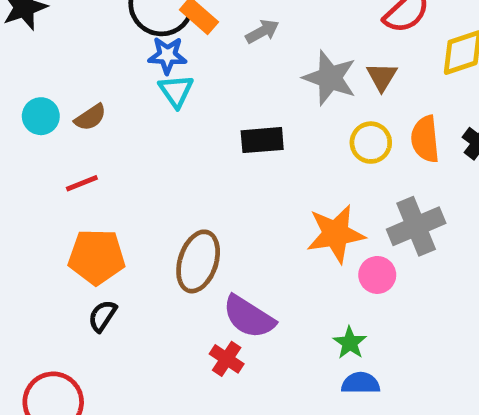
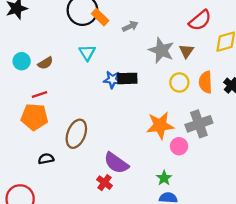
blue star: (167, 55) -> (112, 80), moved
orange pentagon: (97, 257) -> (34, 117), moved
brown ellipse: (198, 261) -> (76, 134), moved
black semicircle: (102, 316) -> (46, 159), turned 42

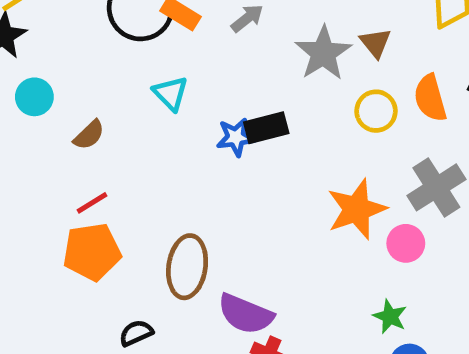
gray star: (161, 50) -> (323, 53), turned 30
cyan circle: (22, 61) -> (34, 97), moved
purple semicircle: (116, 163) -> (245, 314), moved

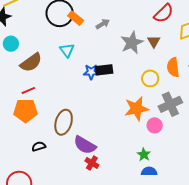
yellow circle: (376, 111) -> (150, 78), moved
brown semicircle: (89, 135) -> (31, 63), size x1.6

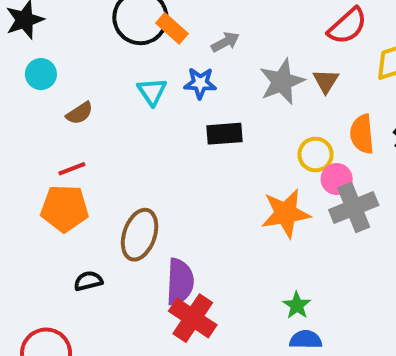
brown semicircle: (31, 63) -> (80, 113), size x0.6
blue star: (91, 72) -> (200, 83), moved
pink circle: (155, 125) -> (337, 179), moved
purple semicircle: (85, 145) -> (180, 282), turned -120
red cross: (92, 163) -> (193, 318), size x1.6

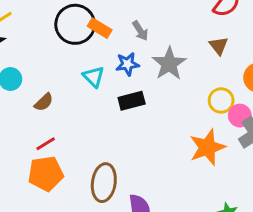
gray arrow: (225, 42) -> (140, 31), turned 96
gray star: (282, 82) -> (169, 64), moved
black rectangle: (224, 134) -> (132, 101), moved

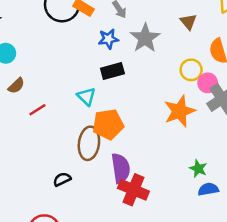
cyan triangle: (94, 77) -> (86, 96), moved
brown semicircle: (44, 102) -> (16, 86), moved
orange pentagon: (46, 174) -> (108, 124), moved

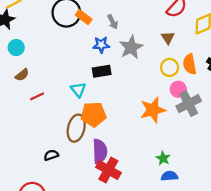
yellow circle: (191, 70) -> (170, 67), moved

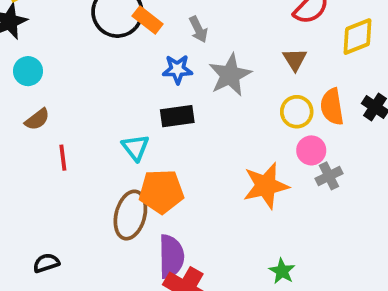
red line: (37, 96) -> (63, 158), turned -72
gray cross: (189, 104) -> (329, 176), size x0.6
black semicircle: (51, 155) -> (46, 263), moved

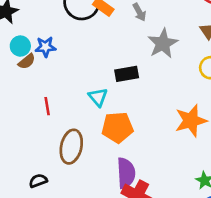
blue star: (177, 69) -> (45, 47), moved
brown semicircle: (37, 119) -> (27, 61), moved
brown ellipse: (130, 215) -> (71, 147), moved

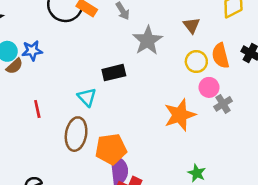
orange pentagon: (117, 127) -> (111, 149), moved
brown ellipse: (71, 147) -> (76, 134), moved

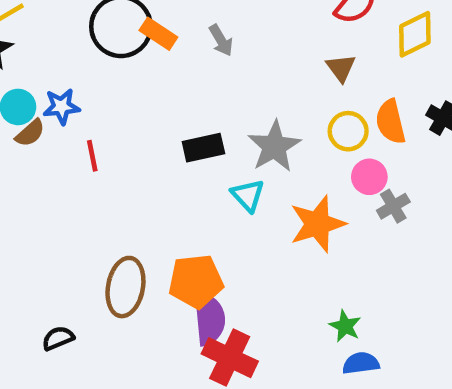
gray star: (148, 40) -> (274, 146), moved
cyan triangle: (87, 97) -> (248, 195), moved
red line: (37, 109) -> (92, 156), moved
brown ellipse: (76, 134) -> (125, 287), moved

